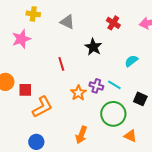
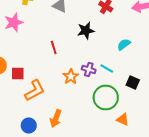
black star: (93, 47) -> (86, 30), turned 30
orange arrow: (81, 135) -> (56, 118), moved

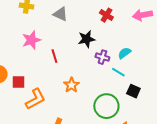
pink star: (14, 22) -> (31, 40), moved
cyan line: (107, 68) -> (118, 72), moved
purple cross: (89, 70) -> (102, 57), moved

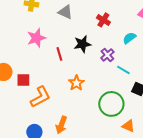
red cross: (106, 15) -> (103, 20), moved
black star: (86, 39) -> (82, 44), moved
cyan semicircle: (124, 53) -> (129, 38), moved
purple cross: (102, 57) -> (107, 55), turned 32

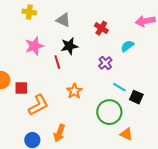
black star: (82, 44) -> (69, 46), moved
cyan line: (123, 70) -> (119, 87), moved

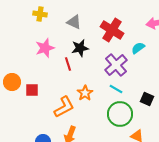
red cross: (101, 28) -> (112, 30), size x1.6
purple cross: (105, 63) -> (116, 65), size x1.6
cyan line: (119, 87) -> (116, 89), moved
orange L-shape: (38, 105) -> (64, 107), moved

